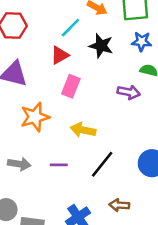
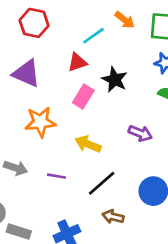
black star: (101, 46) -> (115, 80), moved
purple arrow: (129, 92) -> (140, 133), moved
brown arrow: (119, 205) -> (113, 217), moved

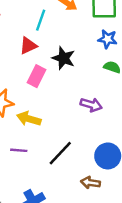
cyan line: (93, 36) -> (41, 20), turned -30
yellow arrow: (88, 144) -> (29, 119), moved
brown arrow: (113, 217) -> (90, 183), moved

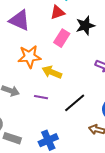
black star: (63, 58) -> (85, 26), turned 30

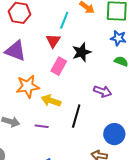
red triangle: (58, 12) -> (53, 41), turned -35
black line: (75, 103) -> (76, 116), moved, turned -30

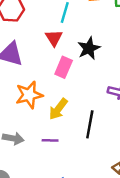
yellow arrow: (51, 101) -> (58, 109), turned -66

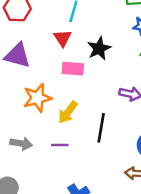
pink rectangle: (64, 67) -> (73, 69), turned 72

